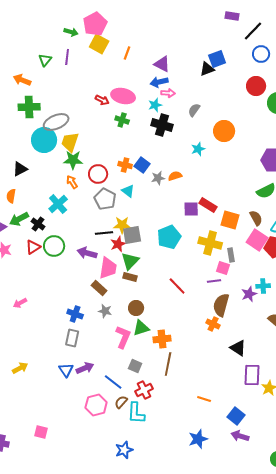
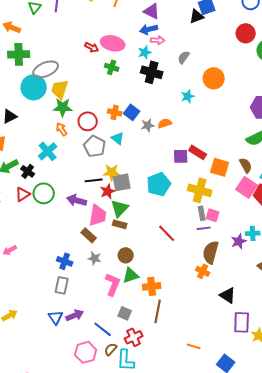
gray rectangle: (231, 255) -> (202, 213), moved

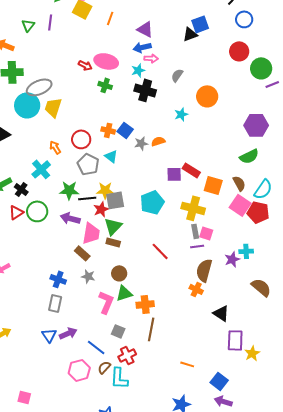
green star: (63, 107) -> (69, 190), moved

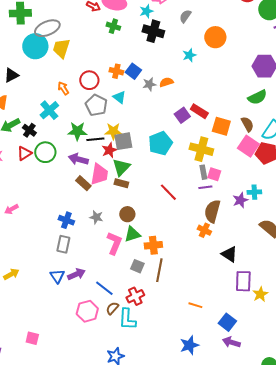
purple square: (174, 174) -> (182, 115), turned -35
brown rectangle: (82, 253) -> (83, 183), moved
gray square: (118, 331) -> (137, 266), moved

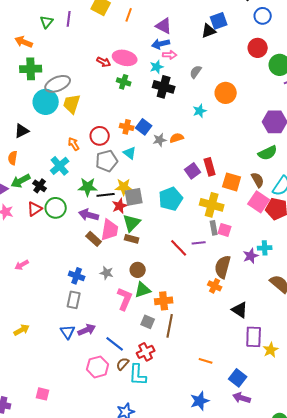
gray pentagon: (96, 105) -> (107, 161), turned 30
red rectangle: (199, 111) -> (210, 167), turned 42
purple line: (205, 187) -> (199, 243), moved

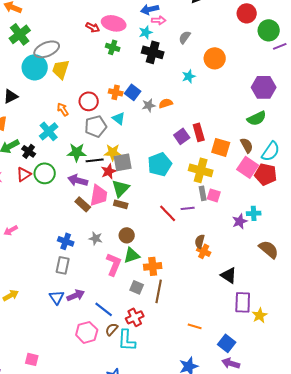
green cross: (31, 69) -> (20, 34), turned -35
brown semicircle: (223, 267) -> (200, 241), moved, size x0.6

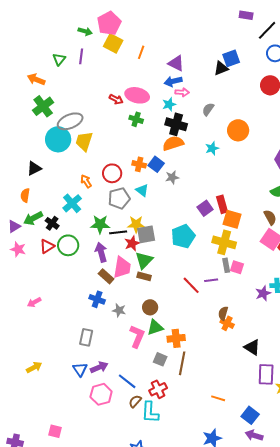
orange semicircle: (166, 103) -> (173, 143), moved, size x1.5
orange square: (221, 147) -> (232, 219), moved
purple arrow: (78, 180) -> (101, 252), turned 60
blue cross: (66, 241) -> (97, 299), moved
pink hexagon: (87, 332) -> (101, 394), moved

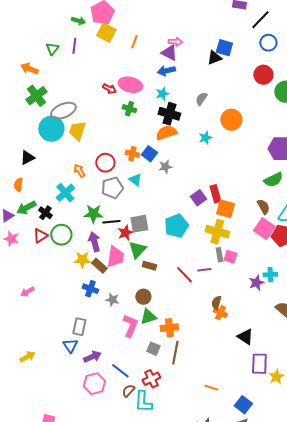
blue square: (231, 58) -> (224, 48), turned 36
pink arrow: (182, 92) -> (175, 42), moved
yellow star: (136, 224) -> (82, 260), moved
brown rectangle: (144, 276) -> (149, 266), moved
blue triangle: (80, 369) -> (70, 346), moved

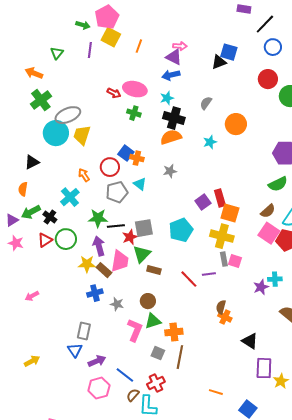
purple line: (74, 46) -> (90, 50), moved
blue square: (149, 154) -> (126, 153), moved
brown semicircle: (263, 207) -> (268, 211), turned 77
blue cross: (90, 289) -> (95, 293), turned -35

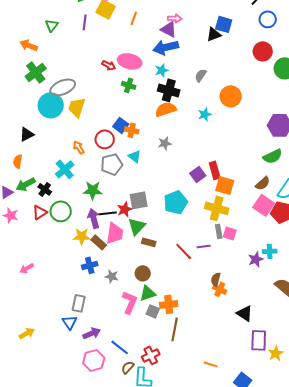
blue arrow: (171, 75) -> (166, 47), size x1.4
black line: (116, 226) -> (108, 213), moved
gray square: (158, 353) -> (153, 311), moved

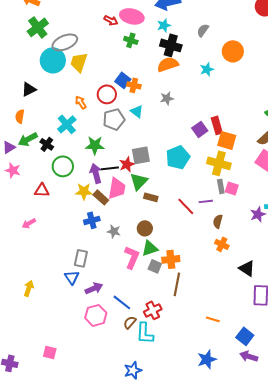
red triangle: (40, 212) -> (42, 190), moved, turned 35
brown semicircle: (216, 279) -> (218, 221), moved
yellow arrow: (27, 333) -> (29, 288), turned -42

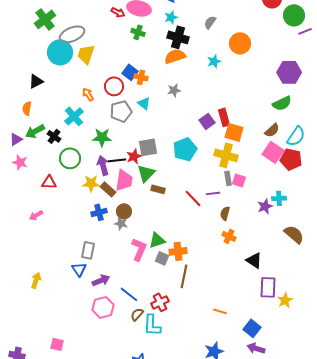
brown circle: (145, 228) -> (124, 211), moved

